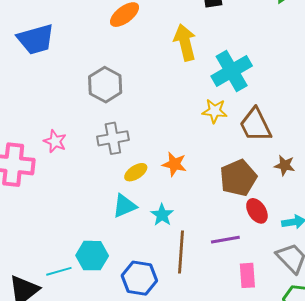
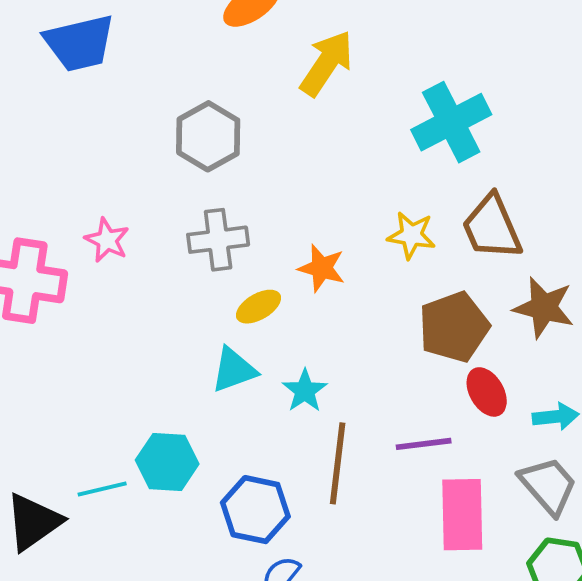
yellow arrow: (185, 42) -> (327, 63), moved, turned 45
yellow star: (215, 111) -> (411, 235), moved
orange star: (174, 164) -> (322, 268), moved
brown star: (285, 165) -> (544, 308), size x1.5
pink rectangle: (247, 275) -> (462, 515), size x1.5

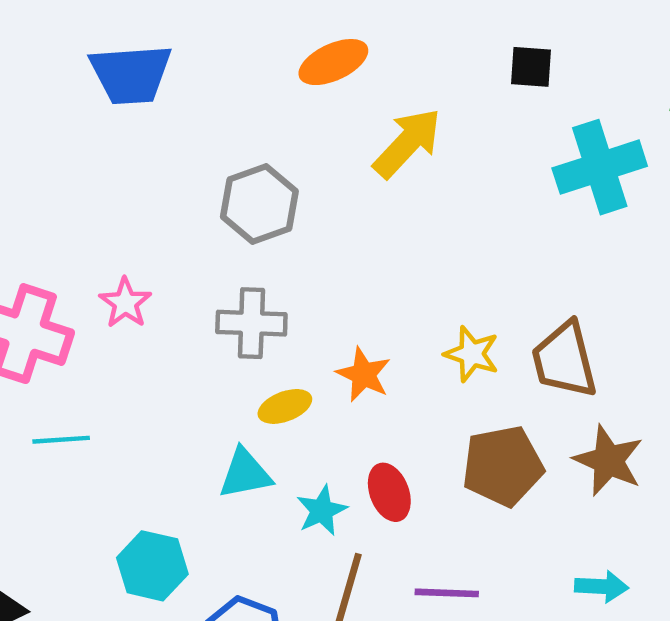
cyan cross: (451, 122) -> (600, 167), moved
red ellipse: (487, 392) -> (389, 492), moved
cyan line: (102, 489) -> (61, 440), moved

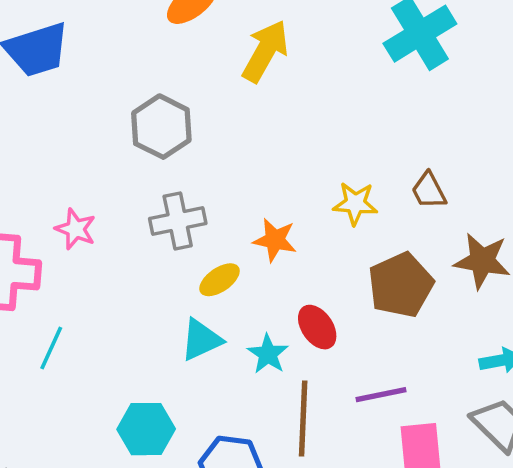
brown trapezoid: (564, 360) -> (429, 191), size x0.6
cyan line: (61, 440) -> (51, 348), turned -48

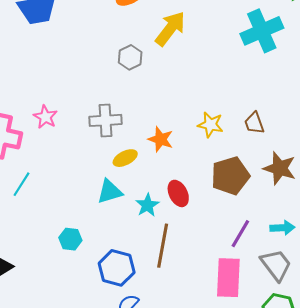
gray hexagon: (161, 127) -> (130, 57), moved, size x0.7
purple line: (381, 395) -> (240, 234), moved, turned -56
cyan hexagon: (146, 429) -> (70, 239), size x0.7

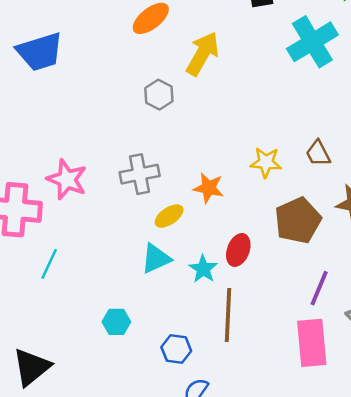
pink star: (45, 117) -> (67, 179), size x1.4
red ellipse: (178, 193) -> (238, 250), turned 55
blue hexagon: (117, 268) -> (176, 349), size x0.7

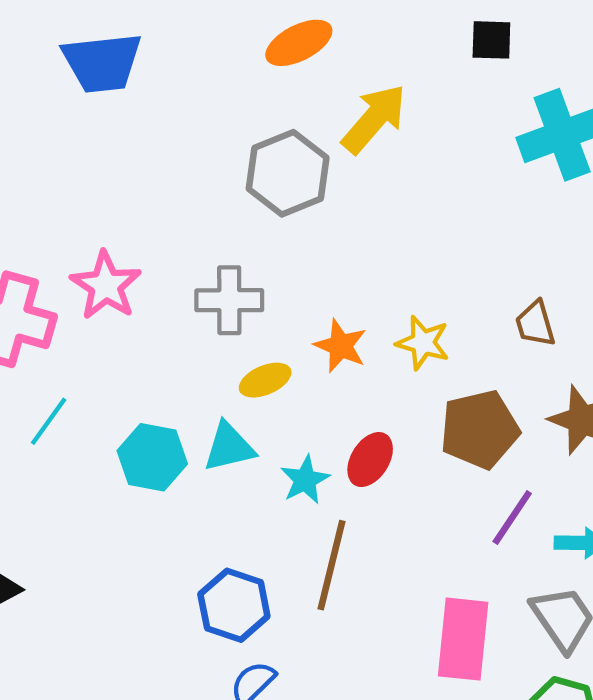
gray hexagon: (159, 95) -> (288, 173), size x1.6
yellow star: (266, 162) -> (423, 343), moved
purple line: (319, 288) -> (512, 517), moved
cyan hexagon: (116, 322) -> (152, 457), moved, size x1.4
blue hexagon: (176, 349) -> (234, 605), size x1.4

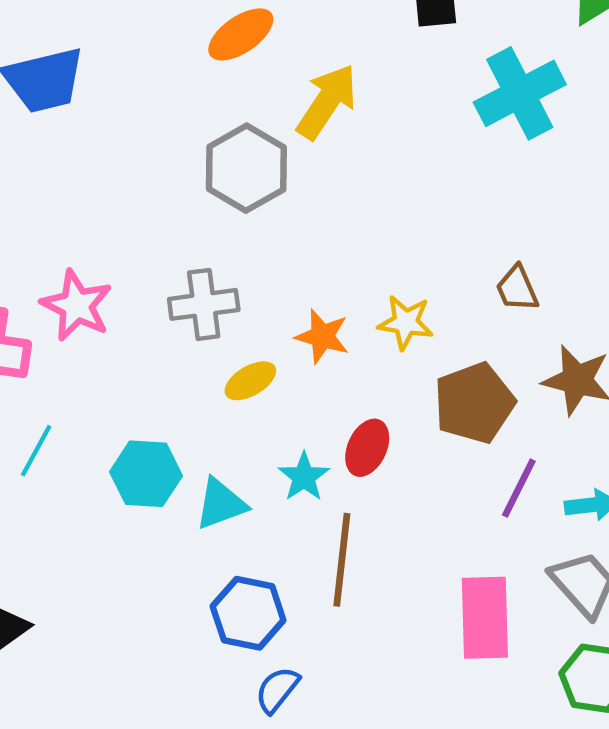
cyan triangle: (229, 447) -> (221, 504), moved

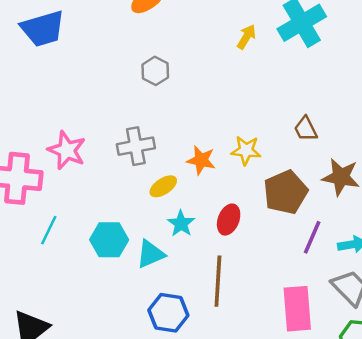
yellow arrow: (327, 102) -> (246, 37), moved, size x0.6
gray hexagon: (246, 168) -> (155, 71), size x0.6
cyan star: (304, 477) -> (181, 224), moved

